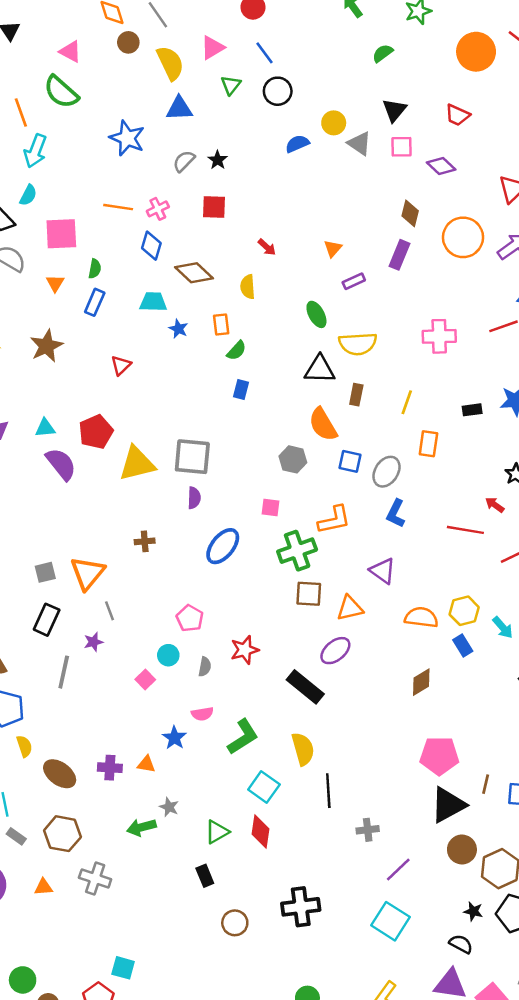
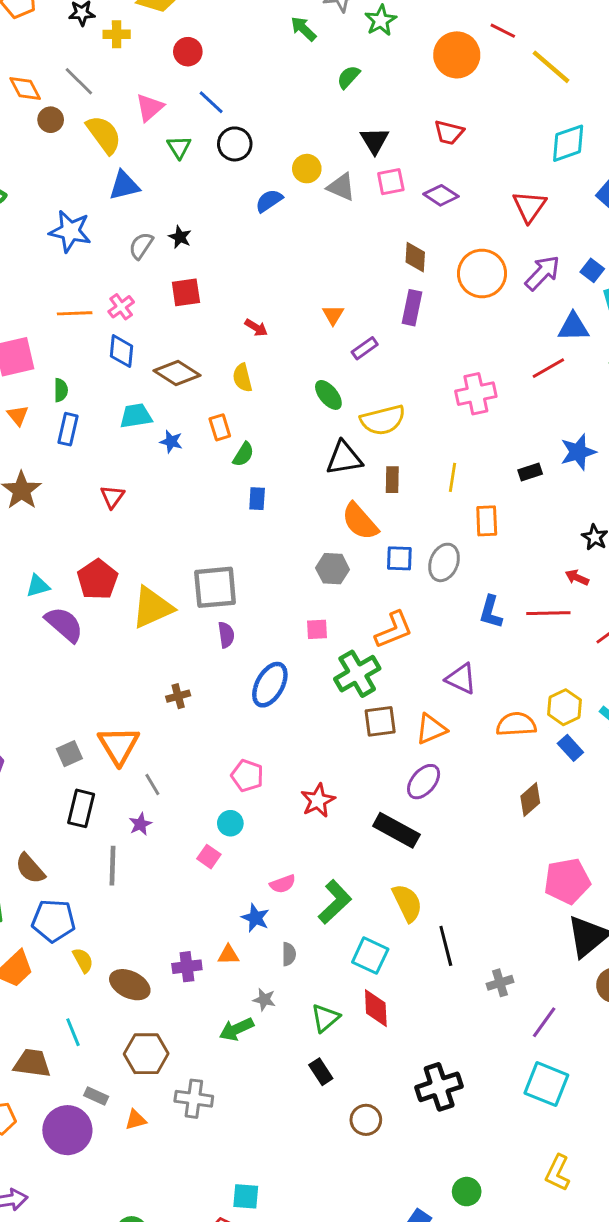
blue L-shape: (396, 513) -> (491, 612), moved
gray semicircle: (205, 667) -> (289, 954), moved
gray rectangle: (16, 836) -> (96, 1096), moved

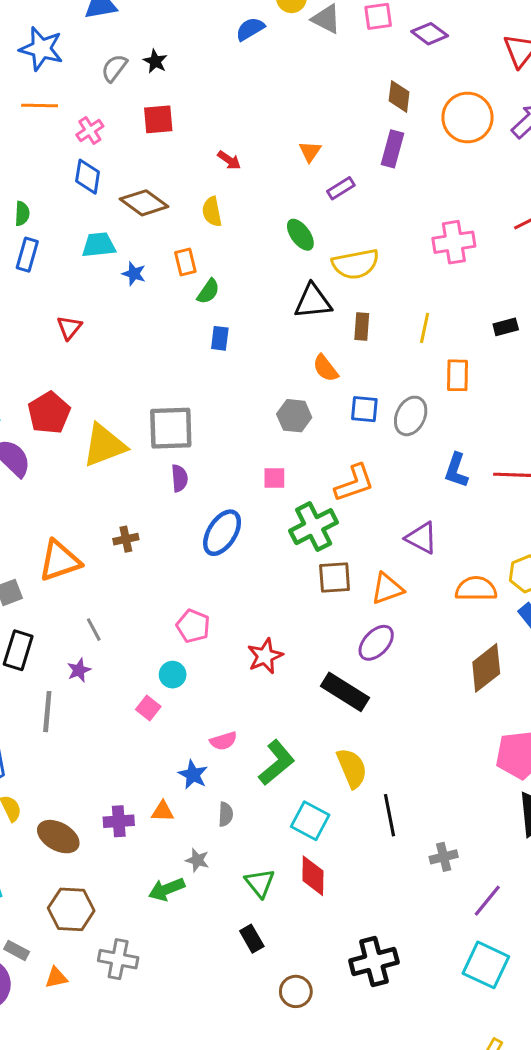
orange line: (75, 313) -> (40, 105), moved
orange semicircle: (360, 521) -> (326, 368), size x0.7
orange triangle: (119, 745) -> (60, 561), moved, turned 39
brown diamond: (530, 799) -> (486, 668), size x1.4
green triangle: (325, 1018) -> (260, 883), turned -32

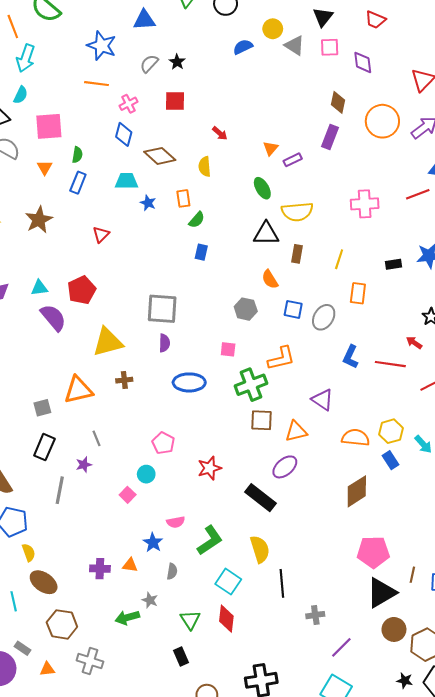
purple diamond: (430, 34) -> (363, 62), turned 40
orange triangle: (310, 152) -> (271, 148), moved
yellow triangle: (104, 445) -> (108, 342), moved
blue ellipse: (222, 533) -> (189, 382), turned 52
brown ellipse: (58, 837) -> (44, 582), moved

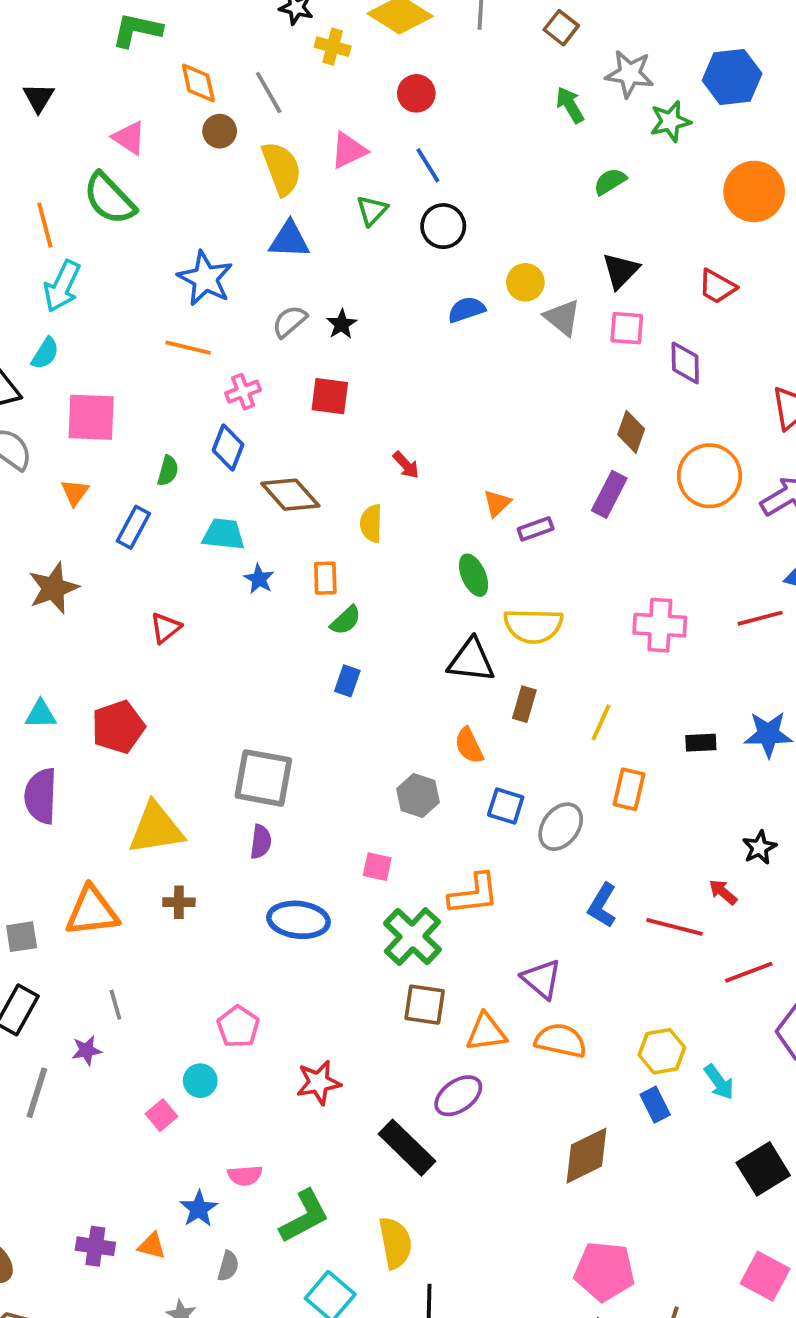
green semicircle: (77, 155) -> (168, 471), moved
purple semicircle: (53, 318) -> (41, 796), moved, turned -144
green cross: (251, 385) -> (412, 937), turned -32
orange semicircle: (356, 438) -> (561, 1041), moved

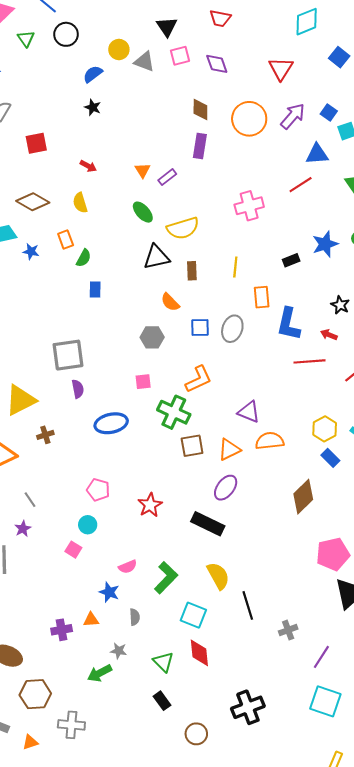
black star: (342, 324) -> (93, 107), moved
blue L-shape: (602, 905) -> (288, 324), moved, size x1.4

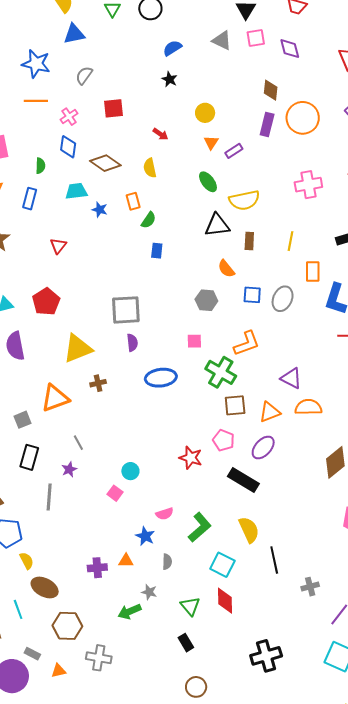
yellow circle: (119, 49) -> (205, 113), moved
orange circle: (249, 119) -> (303, 118), moved
pink pentagon: (98, 490) -> (224, 440), moved
red star: (150, 505) -> (191, 458), turned -30
brown circle: (196, 734) -> (196, 687), moved

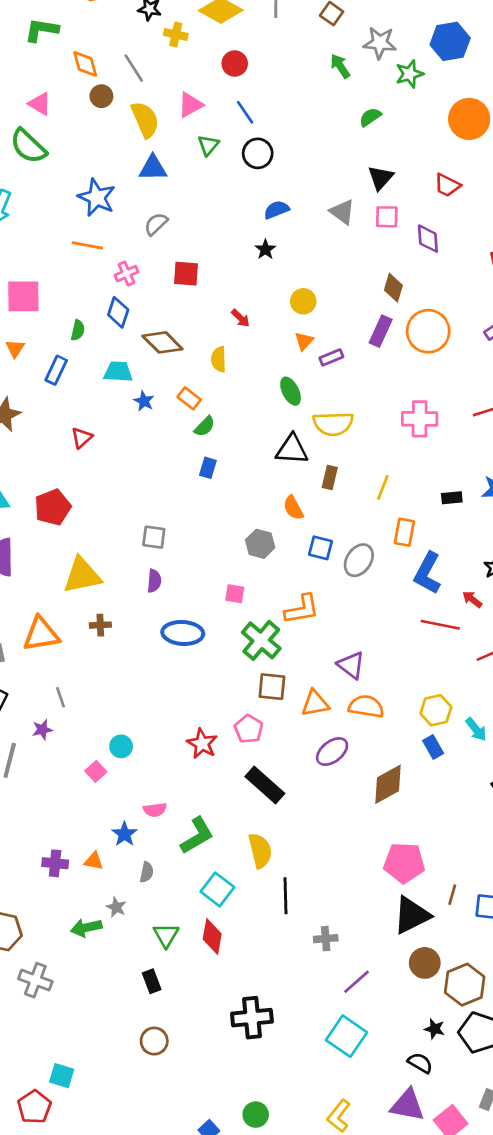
orange rectangle: (133, 201) -> (189, 398), turned -48
gray square: (126, 310) -> (154, 537), size x0.6
purple ellipse: (263, 448) -> (332, 752), moved

